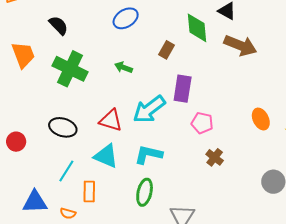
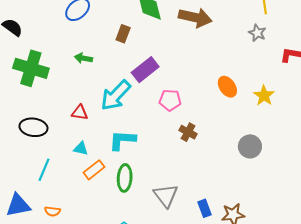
purple rectangle: (183, 89) -> (145, 70), turned 52
red triangle: (111, 120) -> (80, 113), size x0.7
cyan triangle: (106, 156) -> (81, 149), size x0.6
orange rectangle: (89, 191) -> (94, 170), moved, turned 60

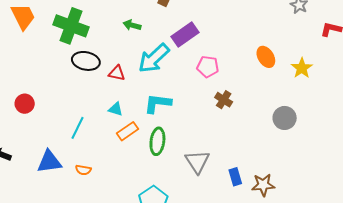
green arrow: (83, 58) -> (132, 25), moved
black ellipse: (33, 127) -> (86, 61), moved

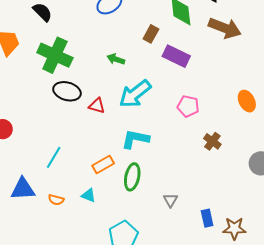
purple rectangle: (185, 34) -> (176, 56), moved, turned 56
brown cross: (224, 100) -> (212, 141), moved
cyan triangle: (116, 109) -> (89, 195), moved
gray triangle: (197, 162) -> (170, 200), size x0.6

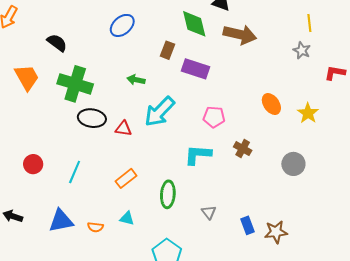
cyan L-shape: (135, 139) -> (198, 155), moved
cyan line: (54, 157) -> (75, 172), moved
orange rectangle: (103, 164) -> (126, 178), moved

